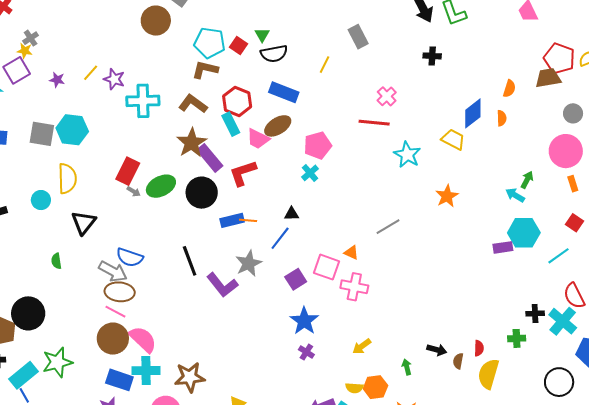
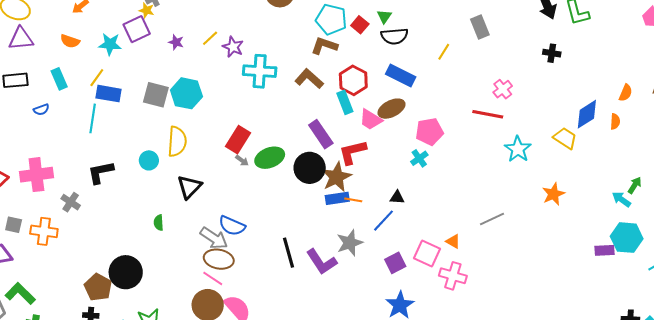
brown star: (192, 143) -> (337, 177), moved
black line: (190, 261) -> (289, 253), moved

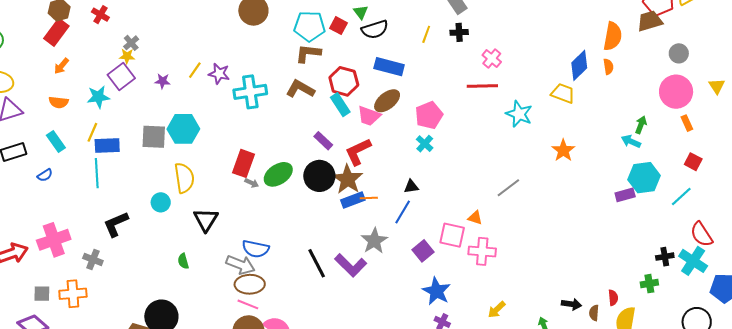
black cross: (552, 53) -> (459, 32), moved
orange semicircle: (626, 93) -> (613, 36), size x1.6
purple rectangle: (321, 134) -> (323, 141), size x0.7

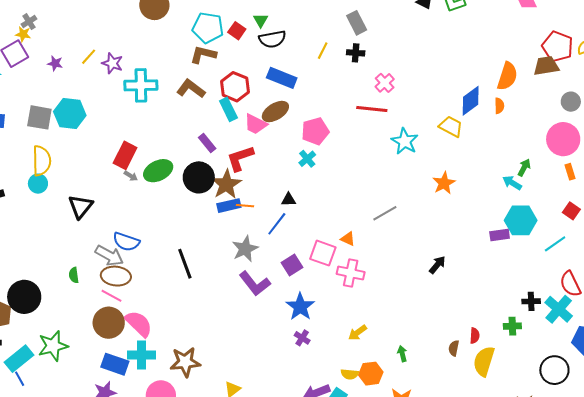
yellow semicircle: (184, 178) -> (42, 161), moved
green semicircle: (183, 261) -> (74, 275), moved
purple L-shape: (351, 265) -> (255, 283), moved
black arrow: (571, 304) -> (437, 265), moved, turned -66

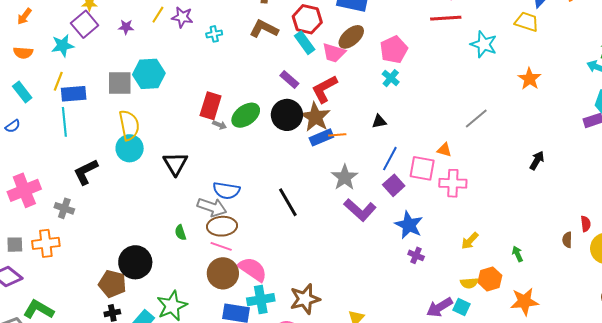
cyan cross: (141, 85) -> (214, 34), size x0.5
cyan circle: (38, 184) -> (130, 148), size x1.4
blue line: (277, 224) -> (390, 159), moved

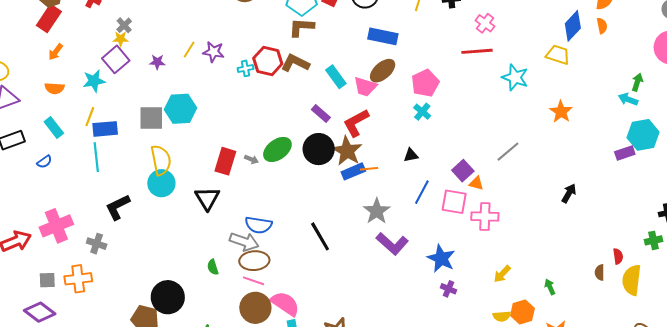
red hexagon: (307, 19) -> (268, 61), moved
red rectangle: (211, 106) -> (225, 161), moved
purple square: (394, 185) -> (463, 171), moved

